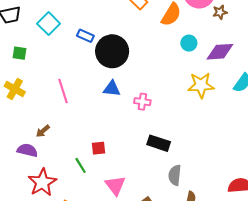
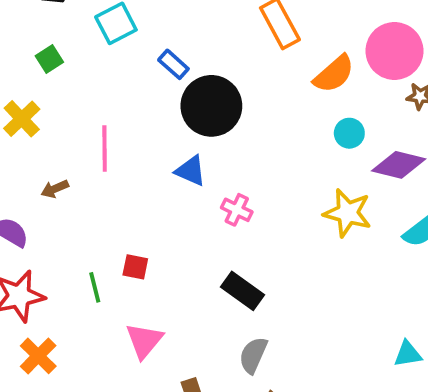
green square: (19, 53) -> (49, 59), turned 32
brown arrow: (43, 131) -> (55, 189), moved

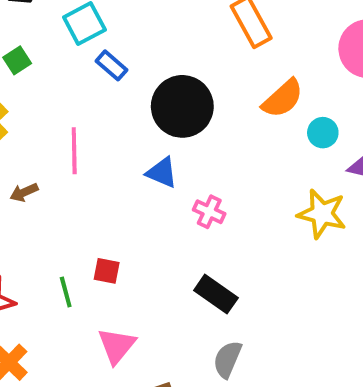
blue rectangle: (173, 64) -> (111, 65), moved
orange semicircle: (334, 74) -> (283, 99), moved

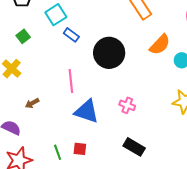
pink line: (74, 151) -> (71, 81), moved
blue triangle: (162, 173) -> (87, 111), moved, size x1.5
red square: (107, 271) -> (80, 149), moved

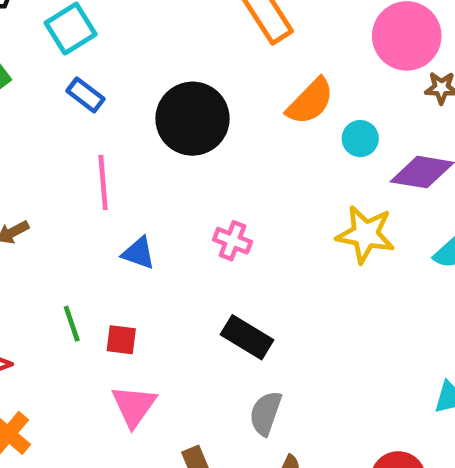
blue rectangle: (71, 35) -> (86, 95), moved
blue triangle: (87, 111) -> (138, 253), size x0.6
green line: (58, 152) -> (72, 324), moved

